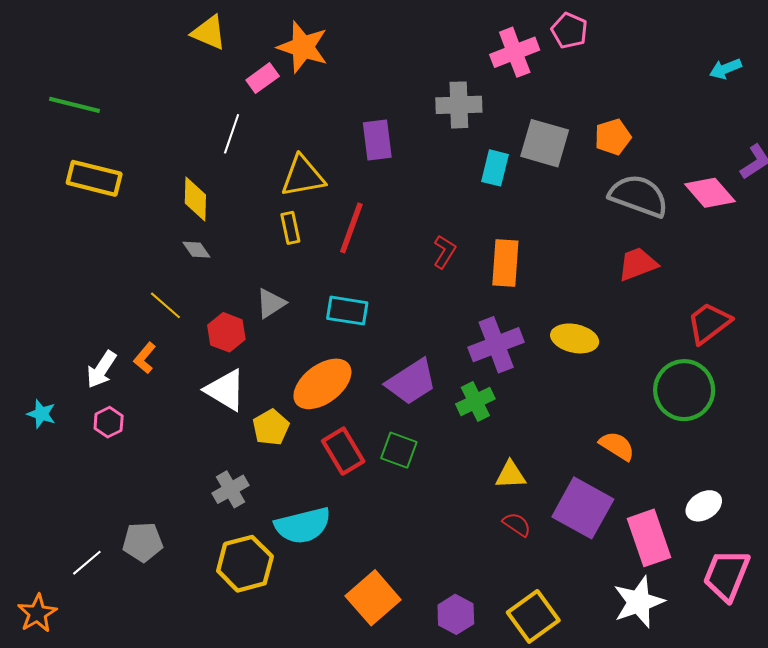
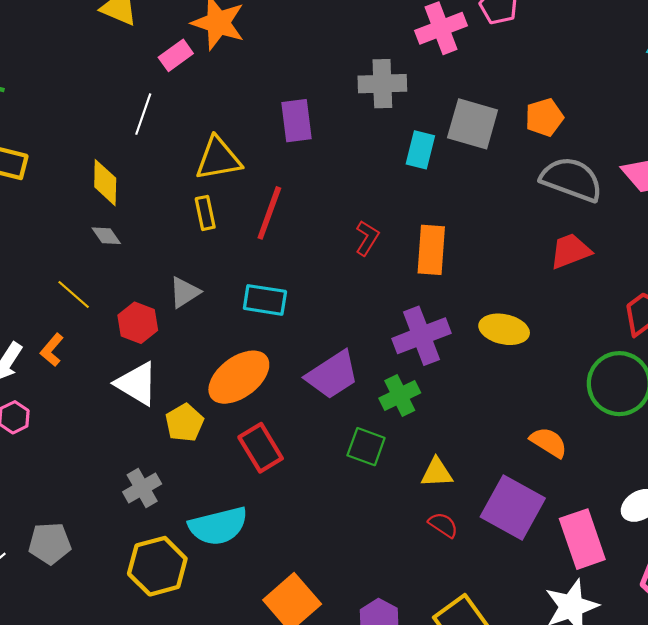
green square: (399, 450) -> (366, 447), moved

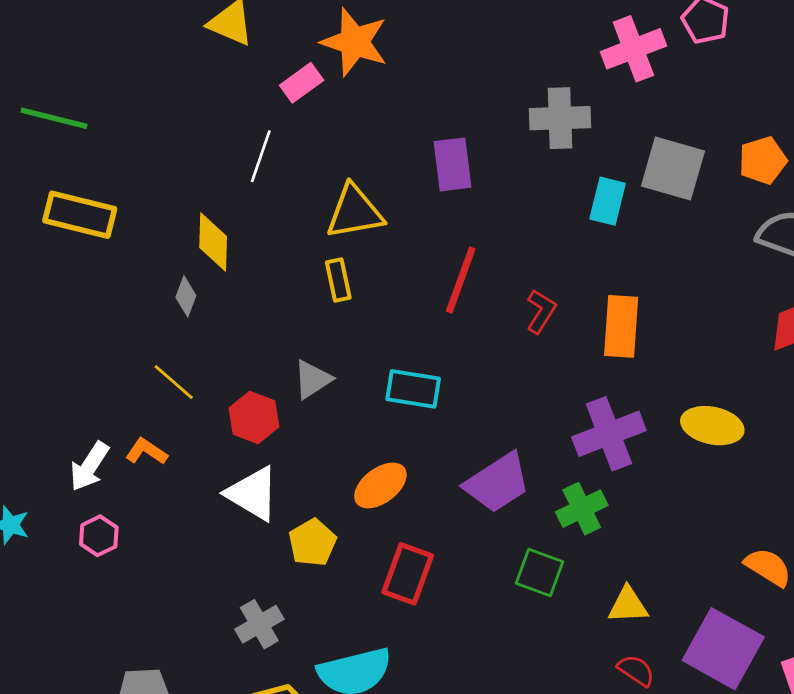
red line: (269, 213) -> (461, 280), moved
gray diamond: (106, 236) -> (186, 296), moved, turned 56
orange L-shape: (52, 350) -> (146, 451), turned 84
orange ellipse: (239, 377) -> (380, 485), size x0.7
red rectangle: (261, 448) -> (408, 574), turned 51

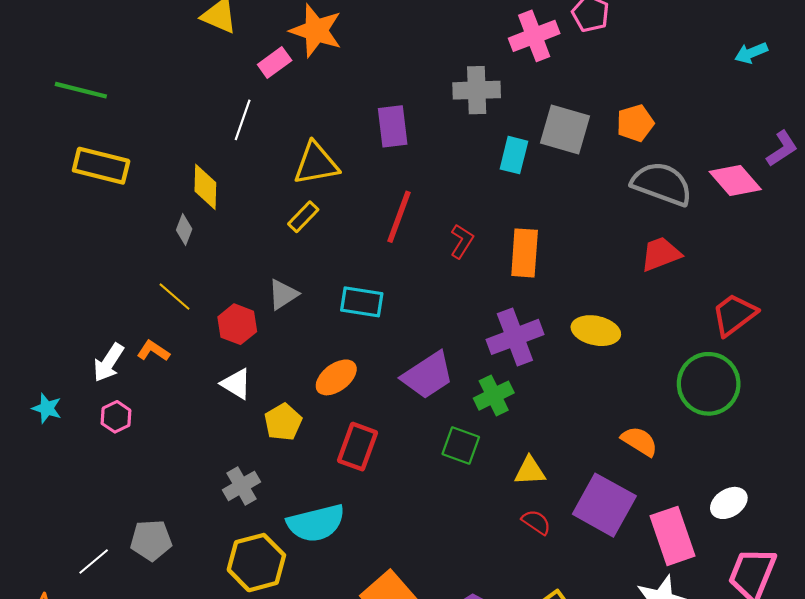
yellow rectangle: (338, 280) -> (303, 217), turned 56
white triangle: (253, 494) -> (236, 384), size x0.7

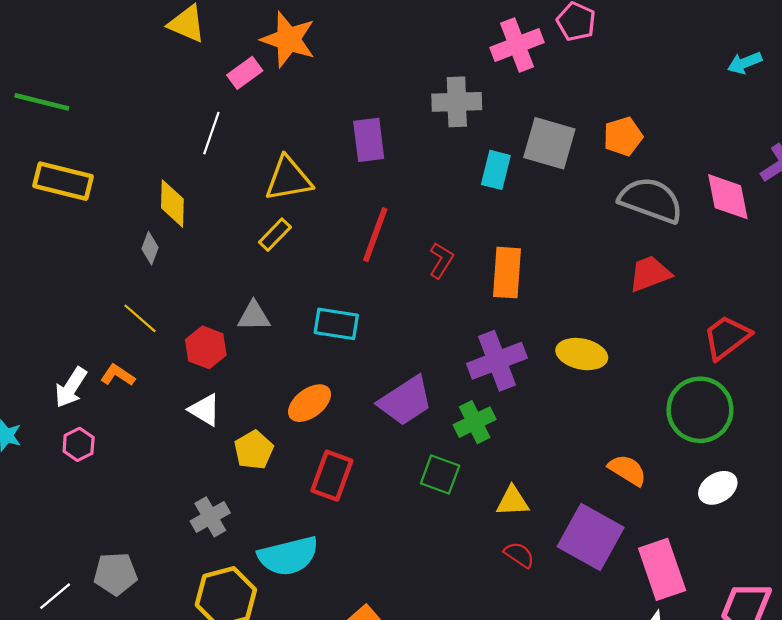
pink diamond: (735, 181) -> (728, 197), turned 30
gray triangle: (283, 294) -> (254, 316), turned 32
white ellipse: (729, 503) -> (718, 488), moved

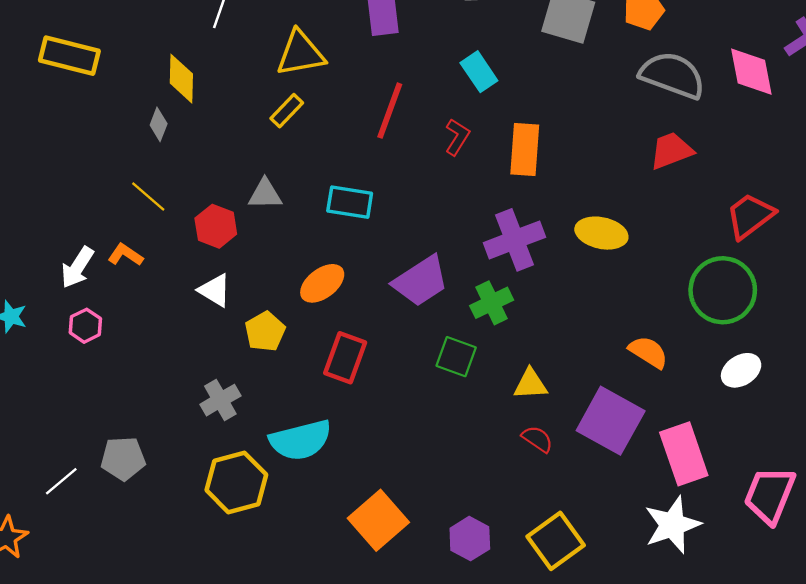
cyan rectangle: (496, 170) -> (479, 72), moved, turned -48

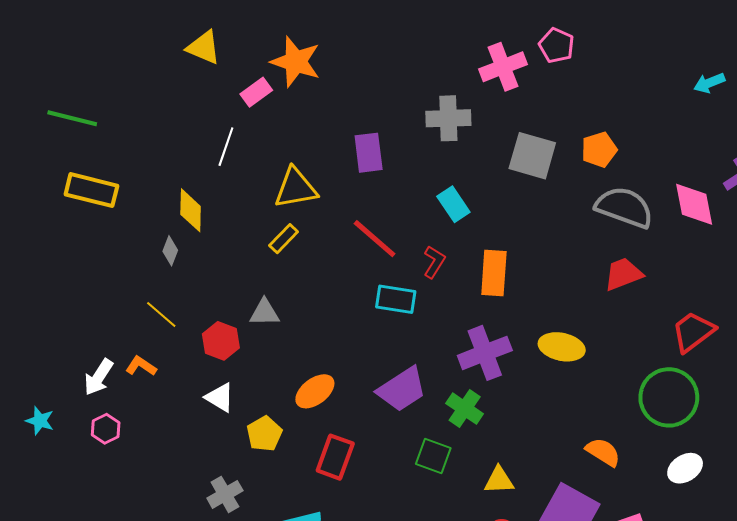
red line: (390, 111) -> (375, 239), turned -69
cyan rectangle: (350, 202) -> (396, 299), moved
green cross: (492, 303) -> (465, 409), turned -30

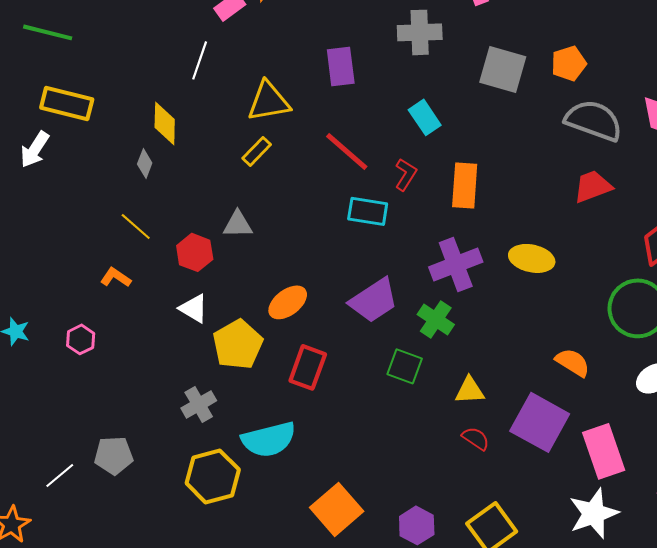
white arrow: (99, 377) -> (35, 149), moved
yellow pentagon: (264, 434) -> (238, 344), size x1.4

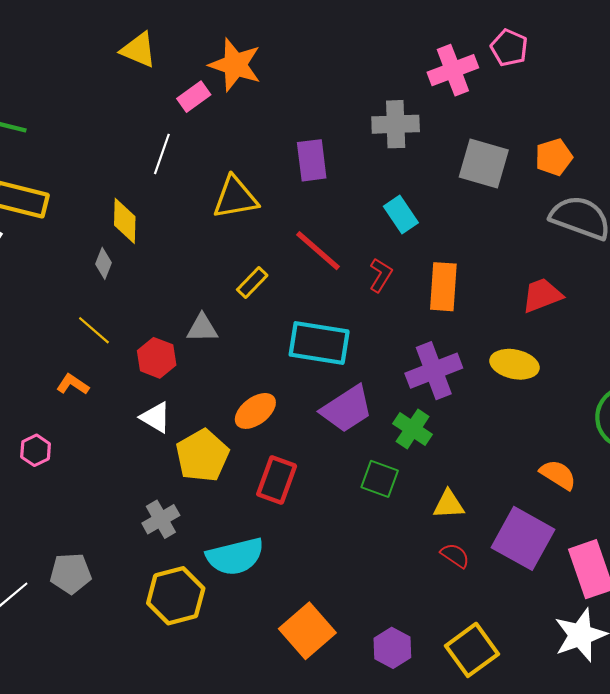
yellow rectangle: (257, 151) -> (252, 282), moved
red trapezoid: (593, 186) -> (542, 295), moved
cyan rectangle: (368, 211) -> (319, 343), moved, size x1.4

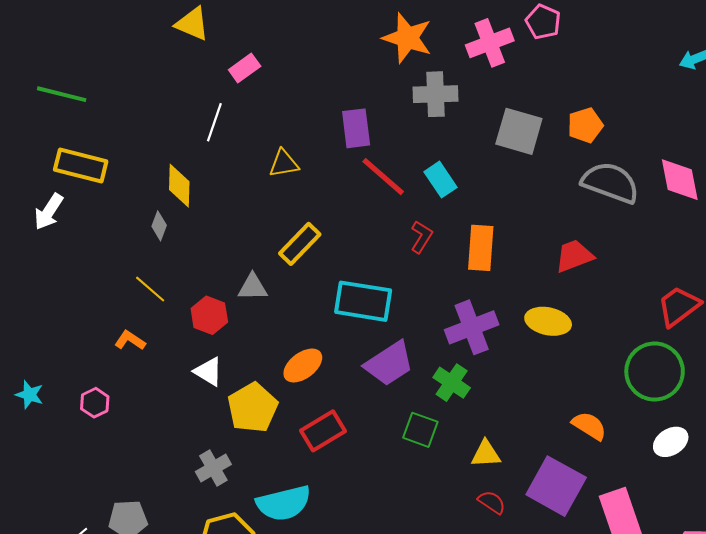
orange star: (235, 65) -> (407, 38), moved
yellow triangle: (235, 198) -> (284, 163), size x0.7
red line: (318, 251) -> (383, 177), moved
yellow rectangle: (252, 282) -> (300, 244), size x1.4
red rectangle: (277, 480) -> (323, 431), turned 39

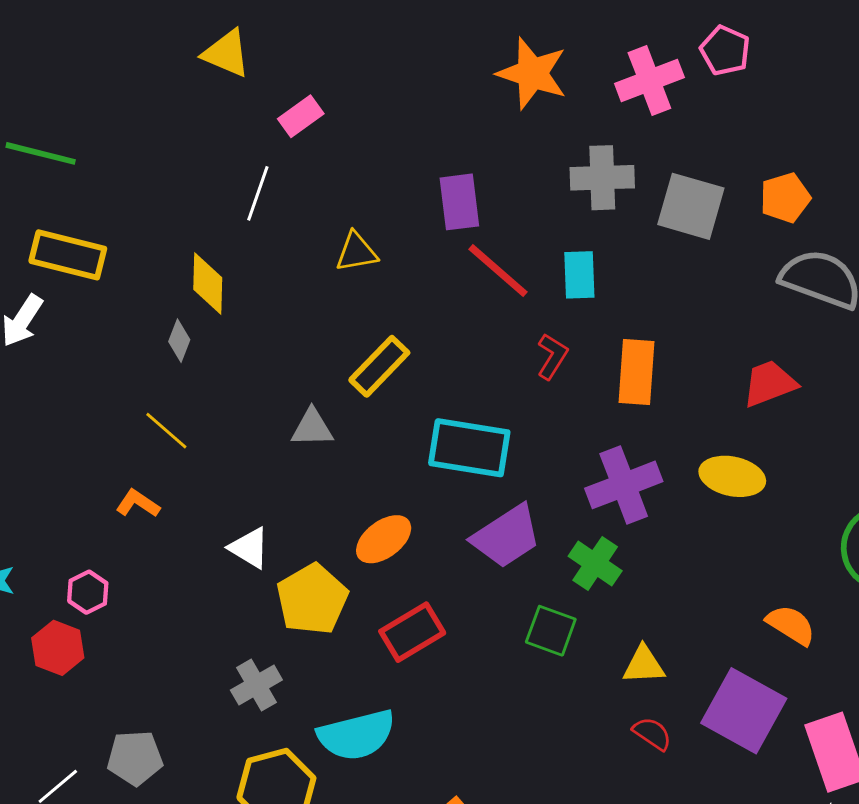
gray cross: (435, 94) -> (602, 178), moved
cyan rectangle: (441, 180) -> (579, 275), turned 32
red hexagon: (209, 315) -> (58, 648), moved

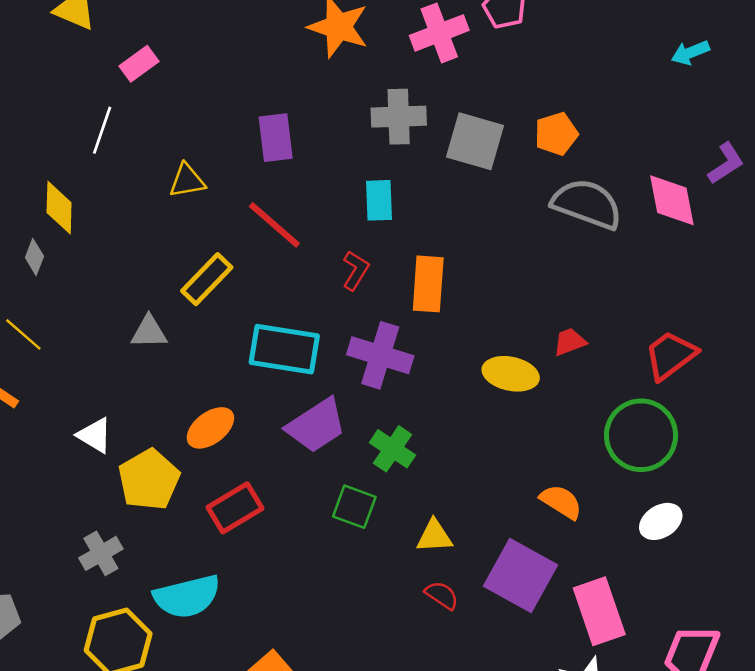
red line: (498, 271) -> (274, 225), moved
red trapezoid: (769, 383) -> (570, 342), moved, size x0.7
purple cross: (624, 485) -> (380, 355), moved, turned 38

